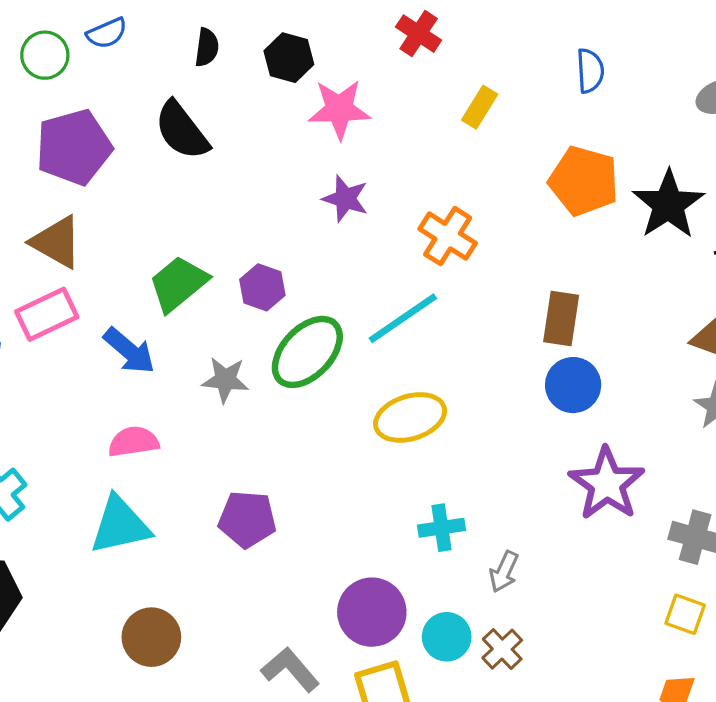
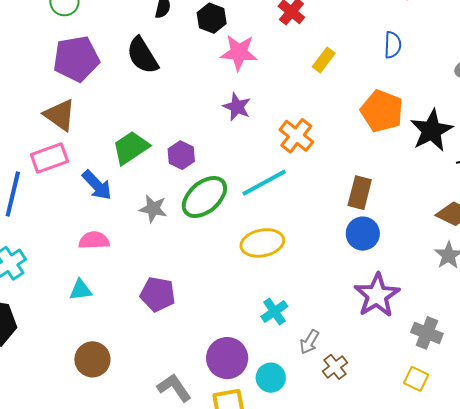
cyan triangle: (120, 525) -> (81, 290), size x0.6
cyan cross: (442, 528) -> (274, 311), turned -32
brown cross: (502, 649) -> (335, 367), moved

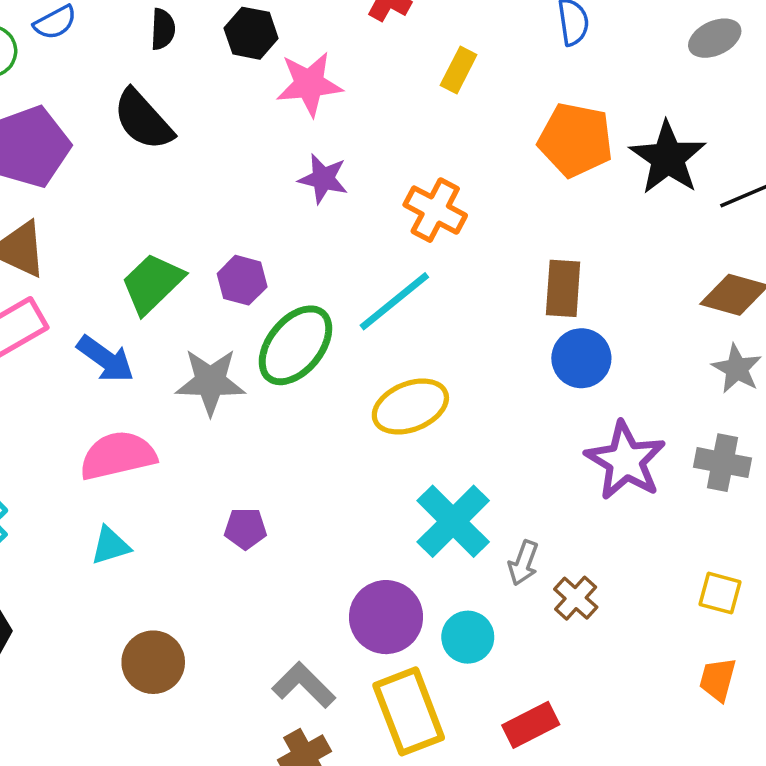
gray star: (153, 209) -> (210, 382), size x1.4
pink semicircle: (94, 240) -> (118, 455), size x1.4
purple pentagon: (158, 294) -> (245, 529), size x0.7
cyan cross: (274, 311) -> (453, 521), size x1.6
gray cross: (427, 333) -> (722, 463), moved

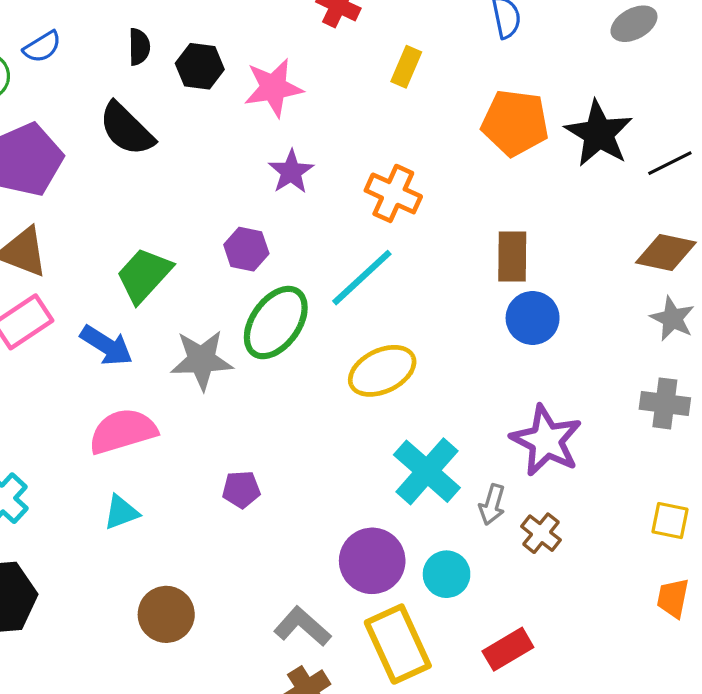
black hexagon: (251, 33) -> (200, 66), moved
purple star: (323, 179) -> (291, 172), turned 30
purple hexagon: (242, 280) -> (246, 249), moved
purple star: (626, 461) -> (546, 441), moved

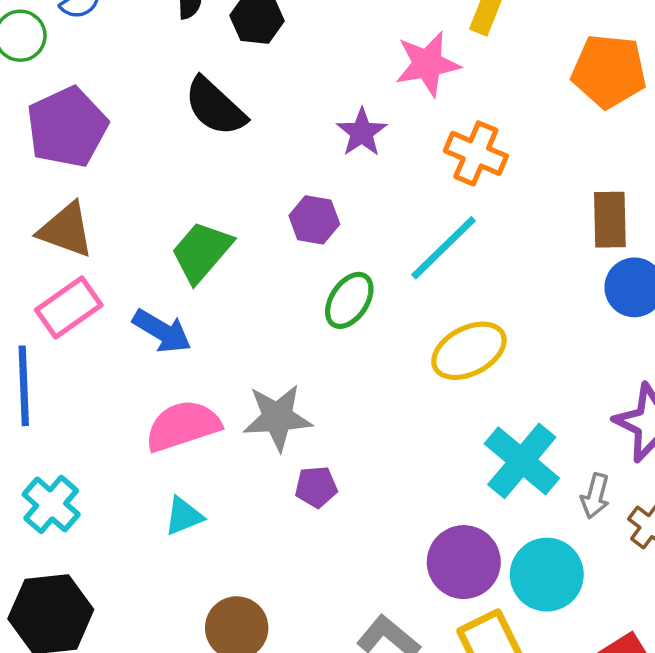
pink star: (273, 88) -> (427, 64), moved
black semicircle: (127, 129) -> (215, 107), moved
green ellipse: (276, 323) -> (349, 300), size x0.7
gray star: (202, 360) -> (277, 417), moved
cyan circle: (447, 574) -> (547, 575), size x1.4

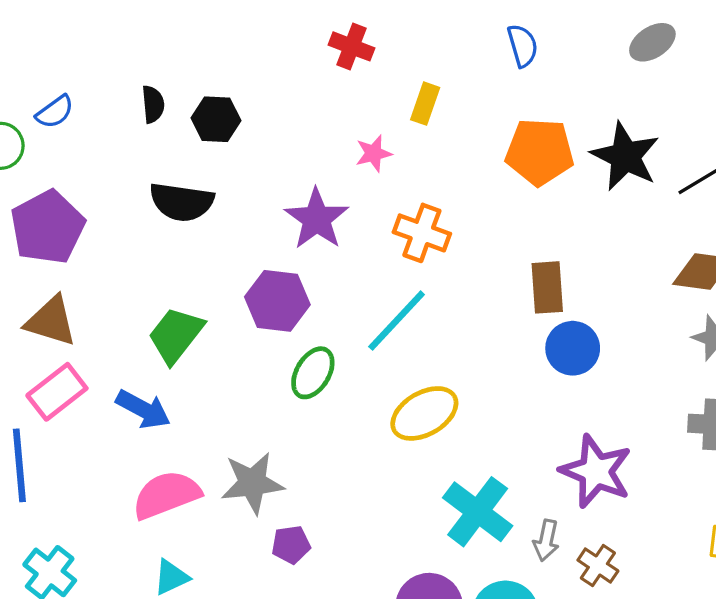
pink star: (427, 64) -> (374, 153), size x0.6
black semicircle: (215, 107) -> (182, 202), turned -32
purple star: (362, 132) -> (317, 219), size x1.4
purple hexagon: (314, 220) -> (277, 301), size x1.4

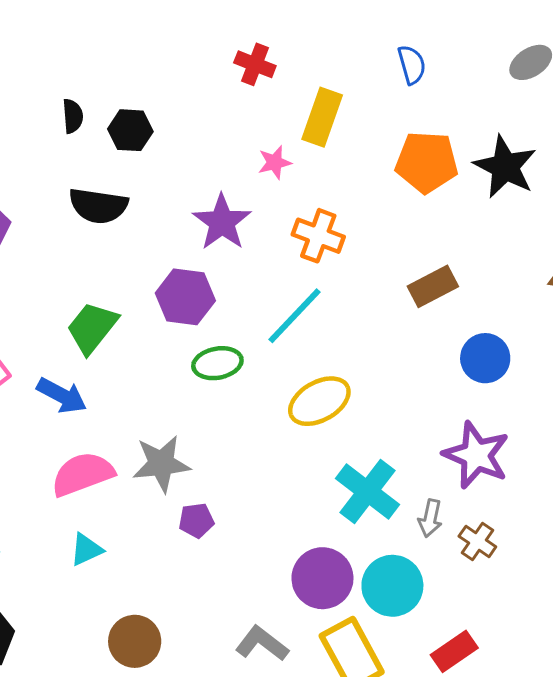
yellow rectangle: (425, 104) -> (322, 117), size x1.5
brown rectangle: (547, 287) -> (433, 286), turned 66
blue circle: (573, 348) -> (485, 358), moved
green ellipse: (313, 373) -> (217, 363), turned 48

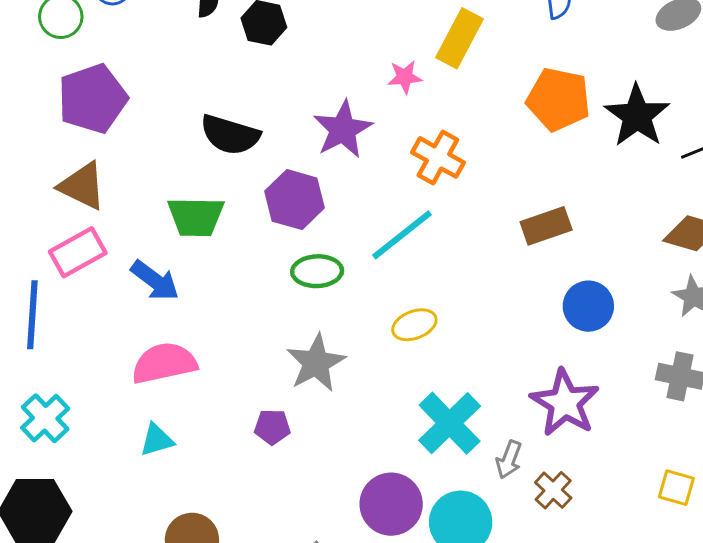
black semicircle: (98, 206) -> (230, 135), moved
green trapezoid: (92, 328) -> (196, 217), turned -136
yellow ellipse: (319, 401) -> (414, 325), size x0.7
gray star: (161, 464) -> (316, 363), moved, turned -30

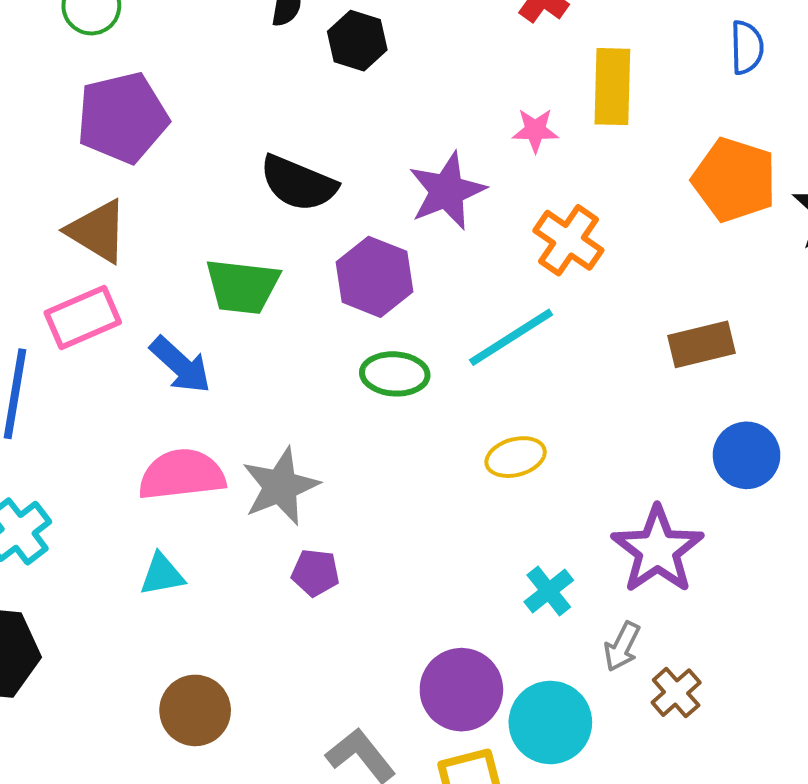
yellow rectangle: (459, 38) -> (612, 87), turned -32
gray star: (316, 363) -> (280, 486), moved
purple star: (565, 403) -> (657, 550), moved
cyan cross: (450, 423) -> (549, 591), size x0.6

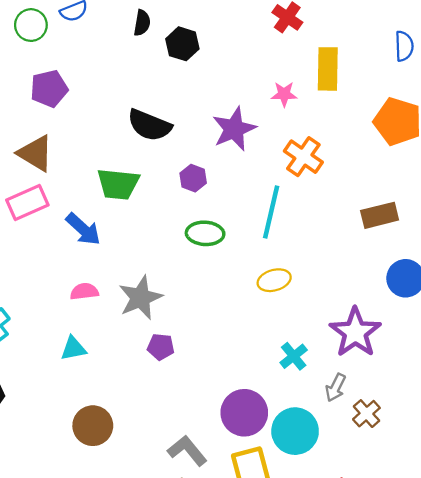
purple pentagon: (122, 118) -> (49, 89), size x0.7
purple hexagon: (374, 277) -> (193, 178), size x0.6
cyan line: (511, 337) -> (271, 212), turned -44
pink semicircle: (182, 475) -> (84, 291), size x0.6

